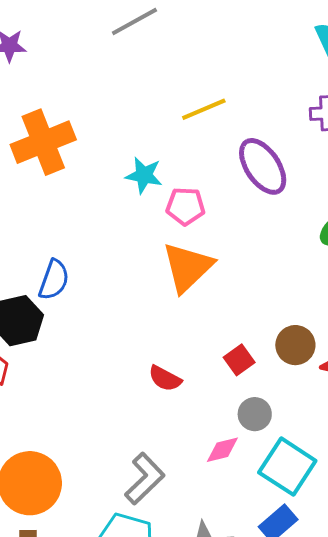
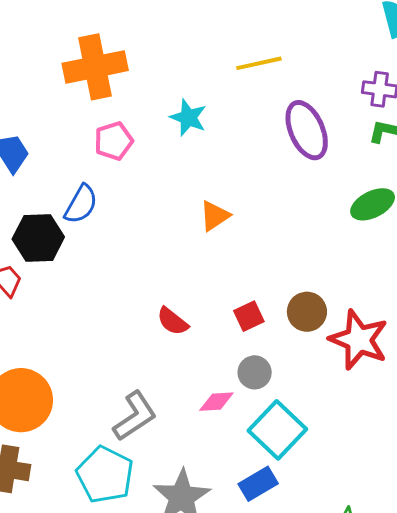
pink pentagon: (185, 206) -> (114, 141), moved, turned -30
orange triangle: (187, 267) -> (215, 216), size x0.6

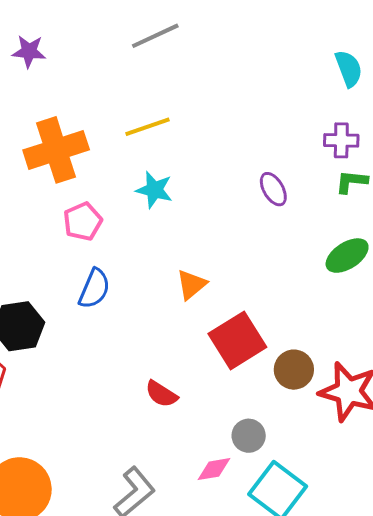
yellow line: (259, 63) -> (148, 127), moved
purple ellipse: (307, 130) -> (273, 189), size x0.6
blue semicircle: (81, 204) -> (94, 289), moved
red square: (249, 316) -> (237, 340), moved, size x1.8

